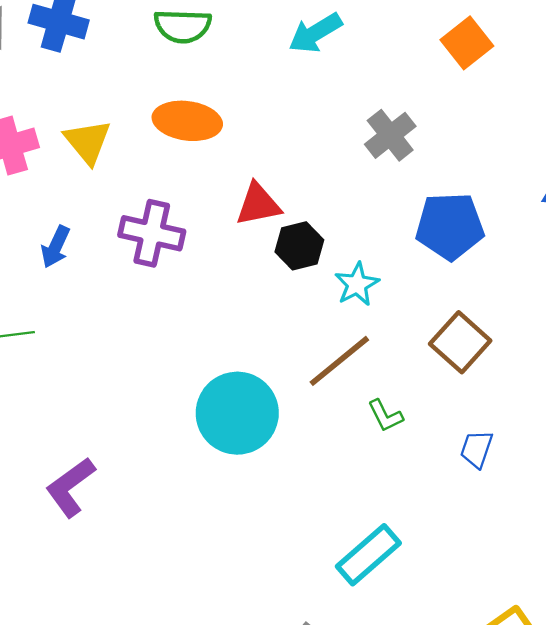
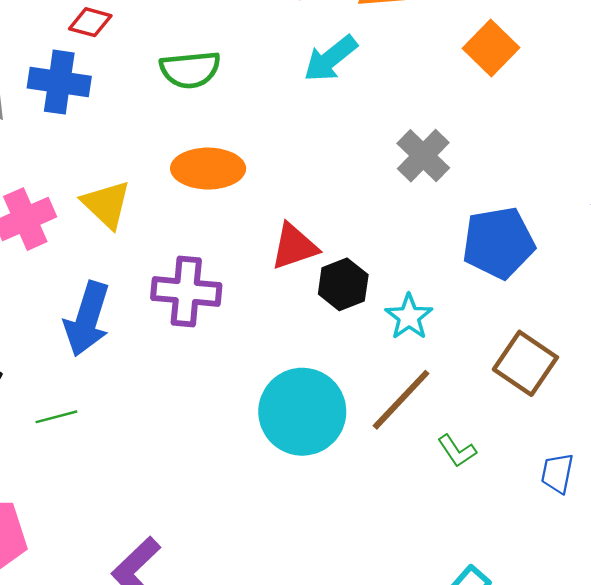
blue arrow: (56, 247) -> (87, 319), size x1.6
cyan circle: (237, 413) -> (302, 412), moved

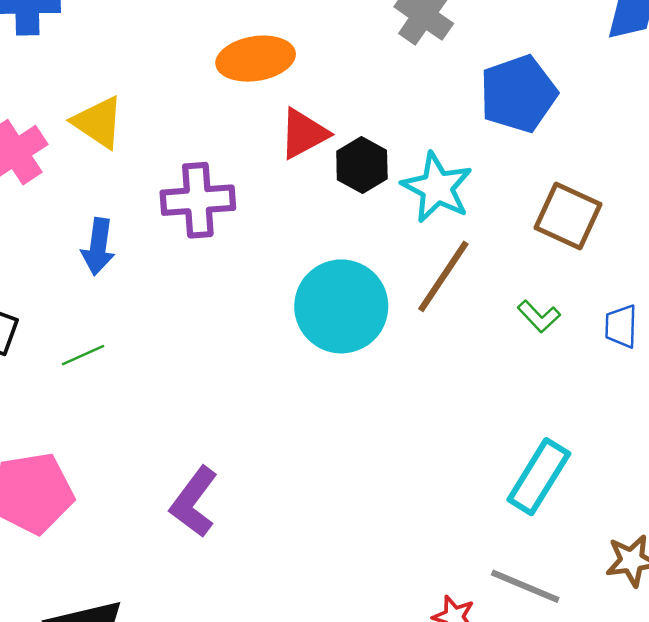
orange ellipse: (208, 169) -> (256, 59), moved
cyan star: (409, 317) -> (437, 188), size x1.4
blue arrow: (87, 319) -> (98, 247), size x0.7
green L-shape: (457, 451) -> (539, 316), moved

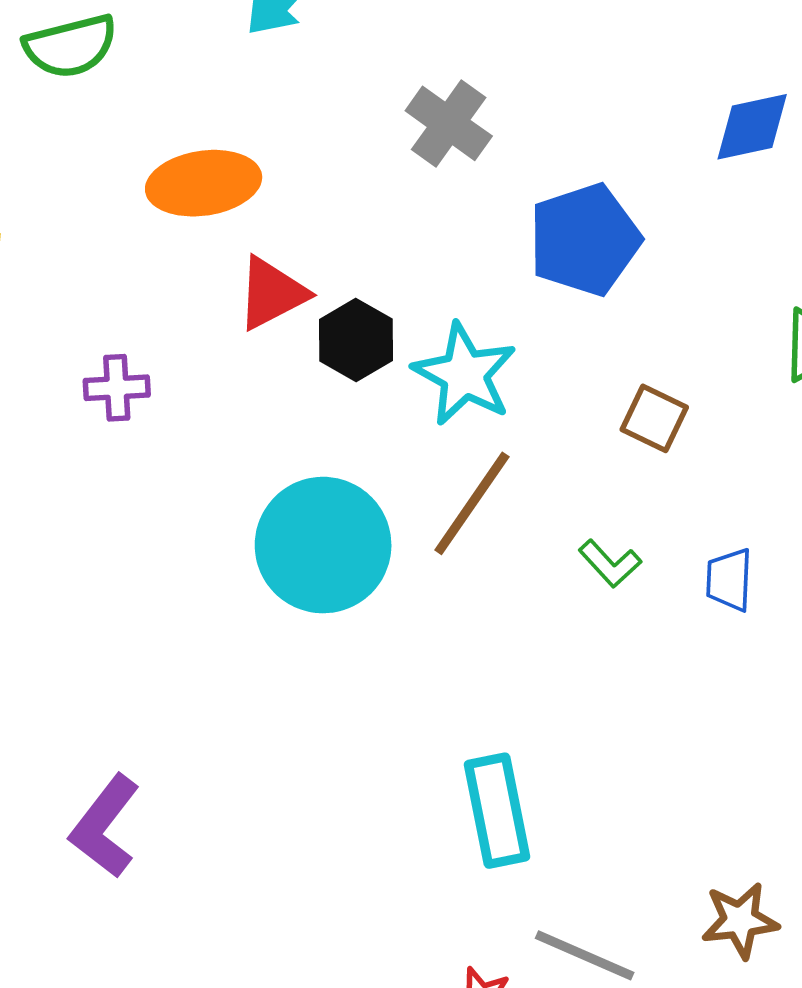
purple cross: (198, 200) -> (117, 388), size x0.6
brown square: (568, 216) -> (654, 418), size x0.7
cyan rectangle: (539, 477) -> (497, 811), moved, turned -44

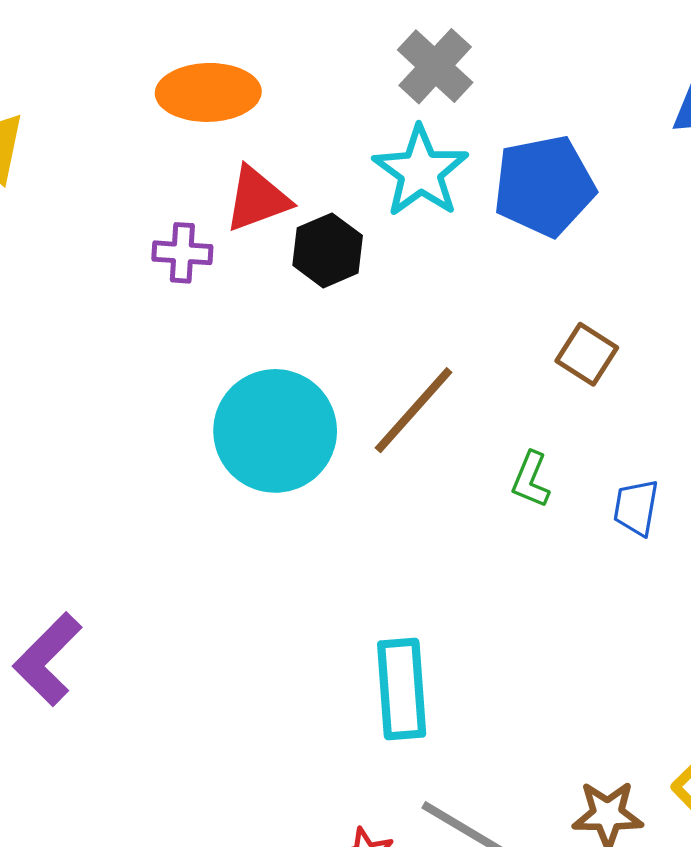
cyan star: (464, 374) -> (421, 171), moved
purple cross: (117, 388) -> (182, 253), moved
green L-shape: (610, 564) -> (531, 480), turned 58

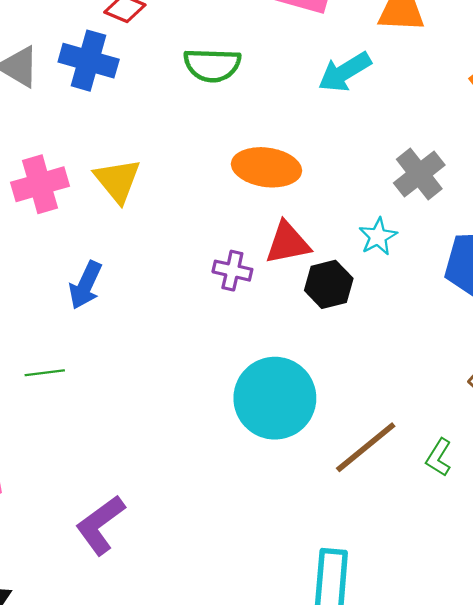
cyan star: (421, 171) -> (378, 237), moved, size x0.6
brown line: (414, 410) -> (366, 447), moved

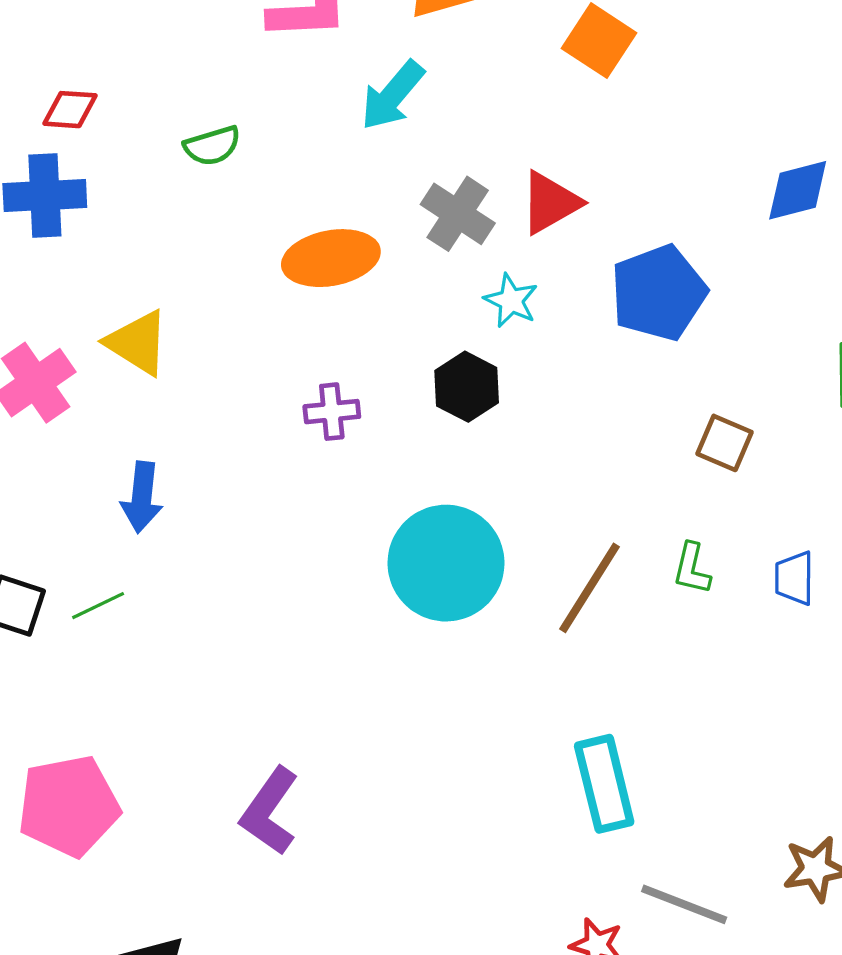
green semicircle: (212, 65) -> (212, 146), size x0.7
gray cross: (419, 174) -> (458, 214), moved
red triangle: (288, 243) -> (550, 203), moved
green line: (45, 373) -> (98, 606), moved

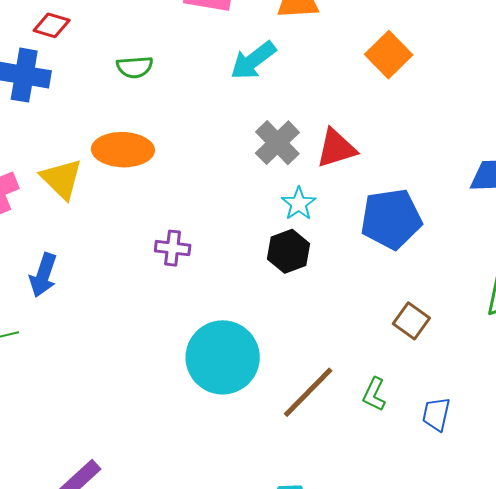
orange ellipse: (331, 258) -> (123, 150), moved
black hexagon: (467, 387) -> (289, 251), moved

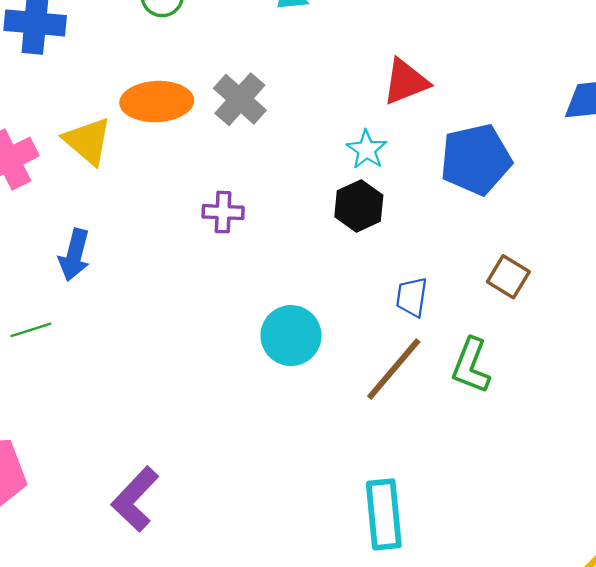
gray cross: (277, 143) -> (240, 99), moved
cyan circle: (223, 357) -> (291, 336), size x0.7
green L-shape: (374, 394) -> (471, 366), size x1.4
blue trapezoid: (436, 414) -> (412, 297), moved

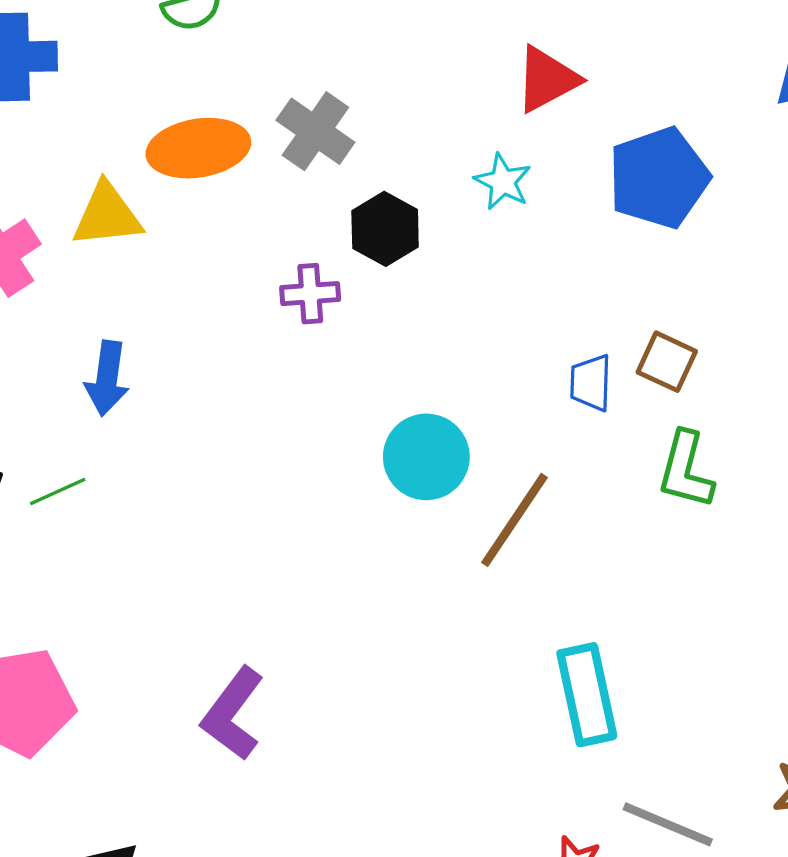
yellow triangle: (88, 141) -> (107, 215), turned -40
black hexagon: (359, 206) -> (385, 229), moved
brown square: (508, 277) -> (667, 362), moved
brown line: (394, 369) -> (514, 520), moved

